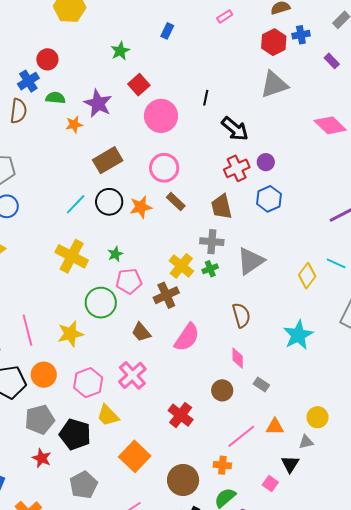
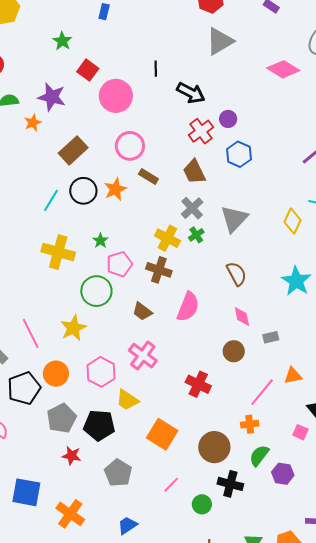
gray cross: (212, 242) -> (192, 208), turned -35
brown cross: (166, 295) -> (159, 270), turned -35
gray rectangle: (261, 385) -> (271, 337), turned -35

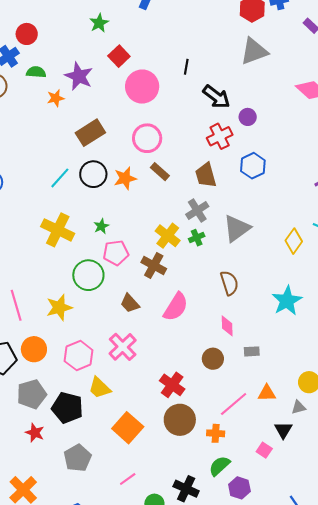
purple circle: (228, 119) -> (248, 117), moved
brown circle: (214, 447) -> (180, 420), moved

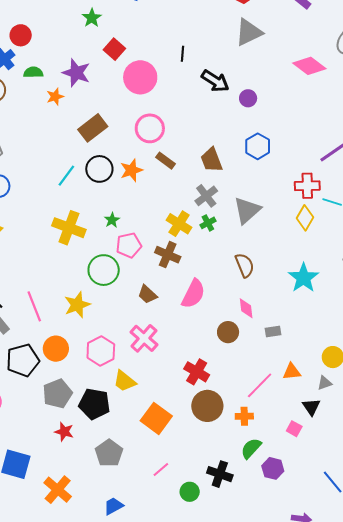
red cross: (220, 136) -> (307, 186), moved, turned 30
brown circle: (213, 359) -> (228, 332), moved

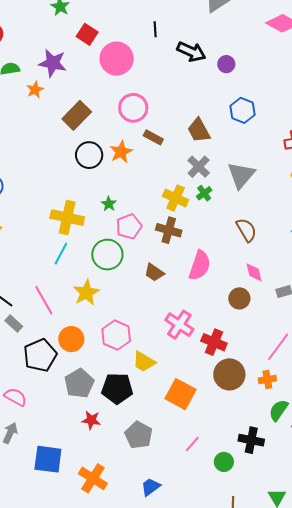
cyan line: (66, 176) -> (61, 254), moved
pink cross: (144, 338) -> (179, 325), moved

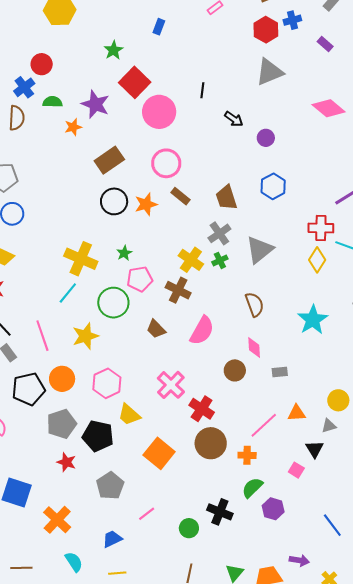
red square: (87, 34) -> (135, 82), size x1.4
black arrow: (191, 52) -> (234, 119), size x0.7
pink line: (192, 444) -> (147, 514), moved

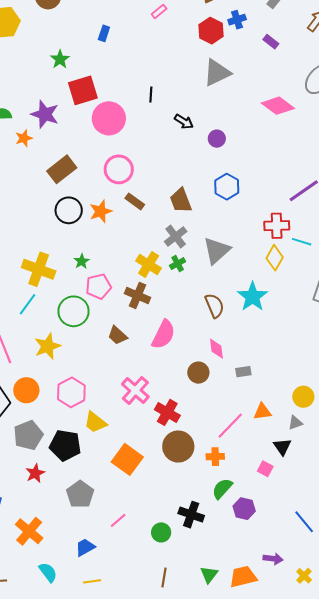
red square: (135, 82) -> (83, 90), turned 32
cyan star: (313, 320) -> (253, 297), moved
red star: (66, 462) -> (35, 473), turned 30

